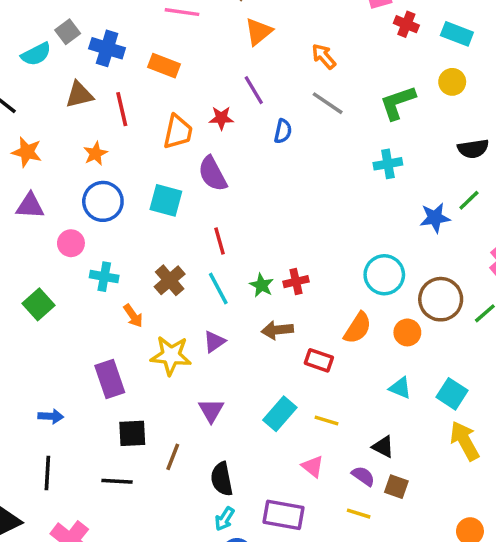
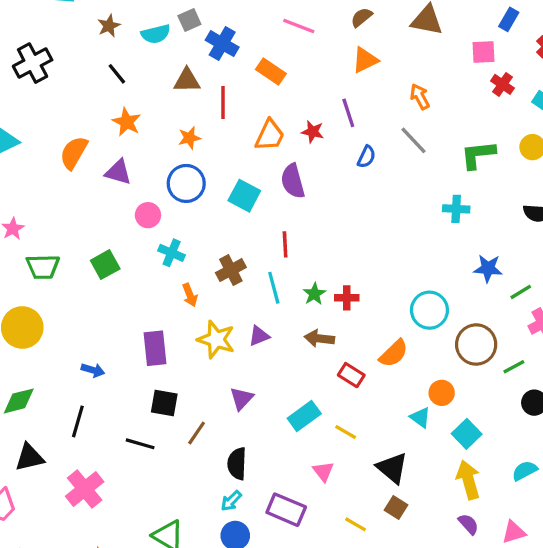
green line: (469, 200) -> (521, 292), moved
orange circle: (407, 332) -> (442, 393), moved
black triangle: (383, 447) -> (392, 468), size x1.5
purple semicircle: (363, 476) -> (468, 524), moved

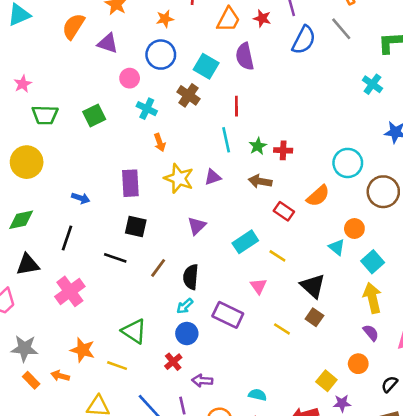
blue semicircle: (366, 157) -> (304, 40), size x1.6
cyan cross: (456, 209) -> (372, 84), turned 30
brown cross: (231, 270) -> (188, 95), moved, turned -30
brown line: (197, 433) -> (158, 268), moved

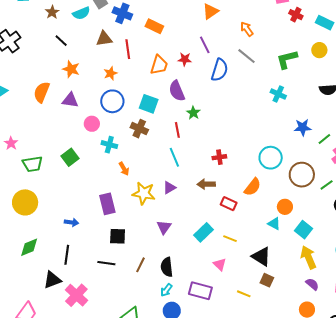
green star: (258, 146) -> (193, 113), moved
black triangle: (28, 265) -> (52, 280), moved

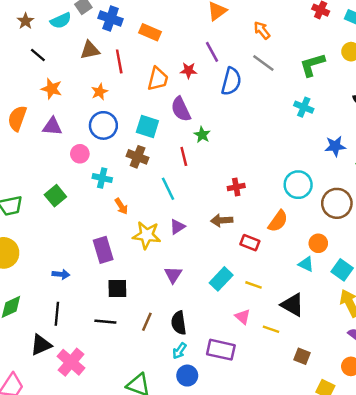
cyan line: (174, 157) -> (168, 189), moved
brown square: (267, 280) -> (302, 356), moved
yellow line: (244, 294) -> (271, 329), moved

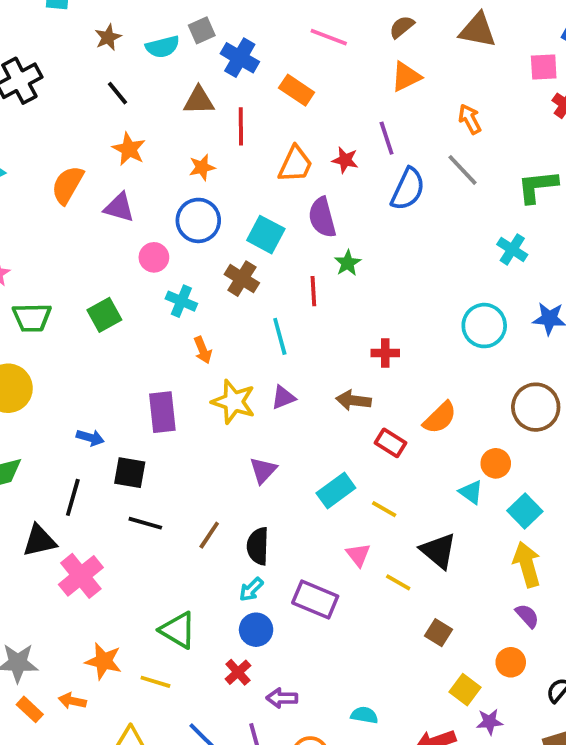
cyan circle: (298, 185) -> (484, 326), moved
black square: (117, 288) -> (130, 473), moved

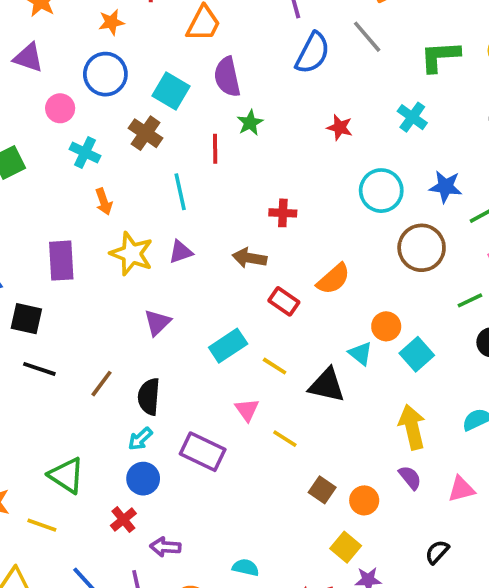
red star: (345, 160) -> (340, 127), moved
brown circle: (536, 407) -> (422, 248), moved
cyan square: (525, 511) -> (417, 354), moved
black triangle: (438, 551) -> (327, 385), moved, turned -30
orange circle: (511, 662) -> (364, 500), moved

